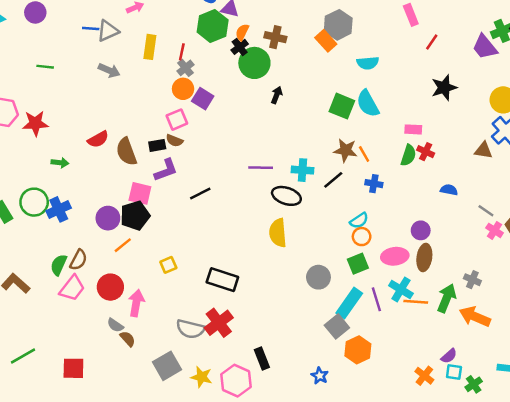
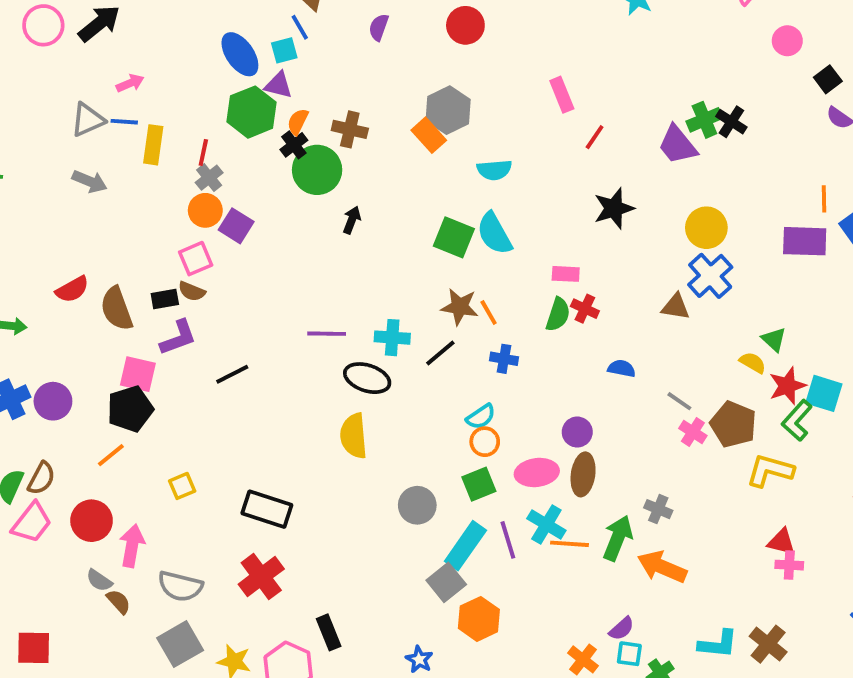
blue line: (91, 28) -> (124, 122), moved
purple circle: (108, 218) -> (53, 401), moved
gray semicircle: (190, 329) -> (180, 586), moved

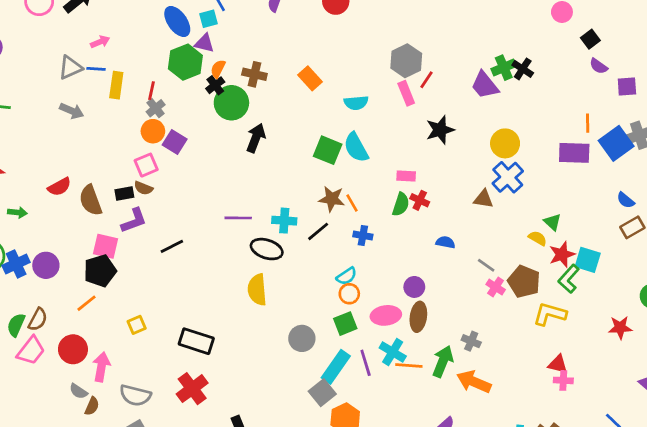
pink rectangle: (562, 95) -> (406, 93), moved
gray hexagon: (448, 110) -> (406, 61), moved
black arrow: (352, 220) -> (256, 138), size x1.5
brown semicircle: (119, 602) -> (92, 406), turned 66

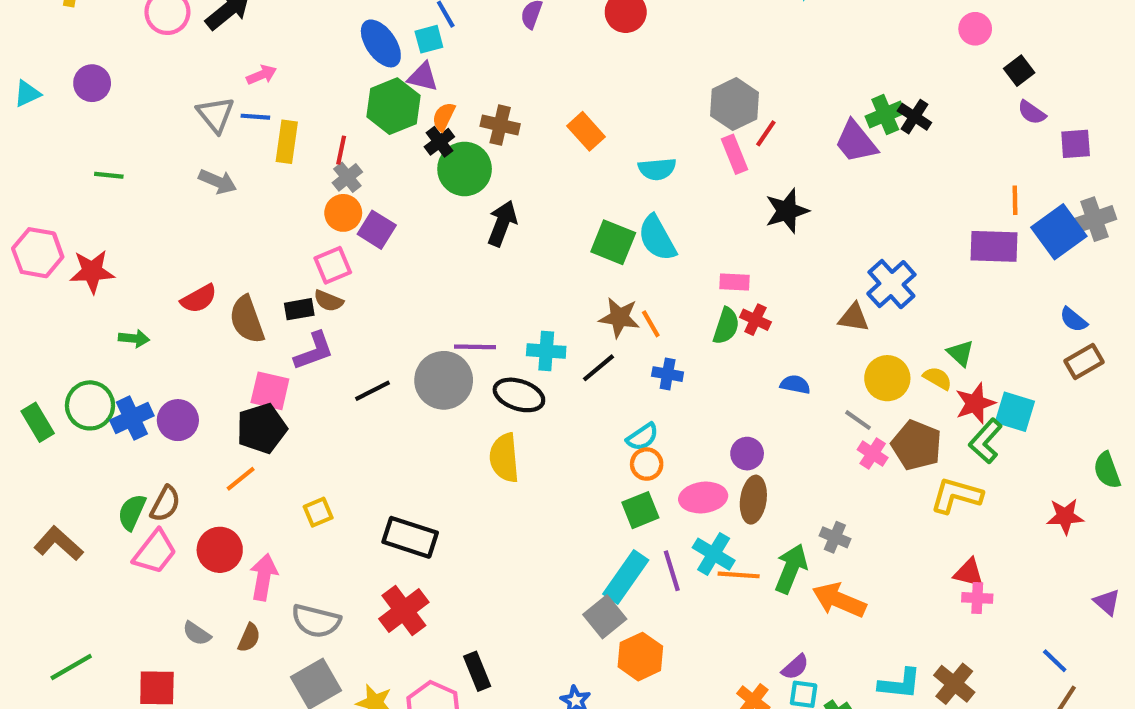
gray triangle: (70, 68) -> (216, 115), turned -45
yellow circle: (505, 143) -> (887, 378), moved
gray circle: (302, 338) -> (444, 380), moved, size x1.4
gray semicircle: (78, 391) -> (197, 634), moved

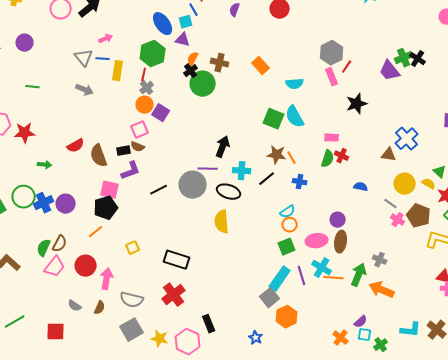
green hexagon: (393, 106) -> (153, 54), moved
black arrow: (502, 223) -> (223, 147), moved

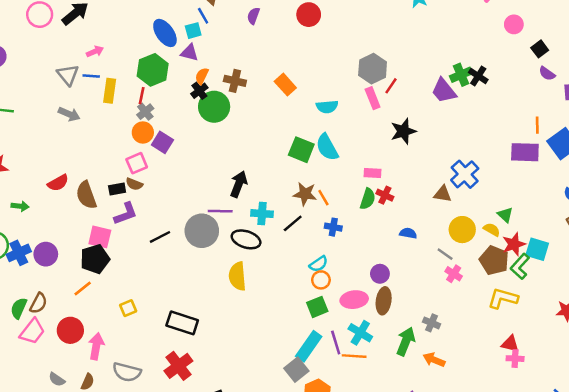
brown pentagon: (419, 216) -> (494, 260), moved
orange line: (334, 278) -> (354, 356), moved
orange arrow: (382, 290) -> (434, 360), size x0.7

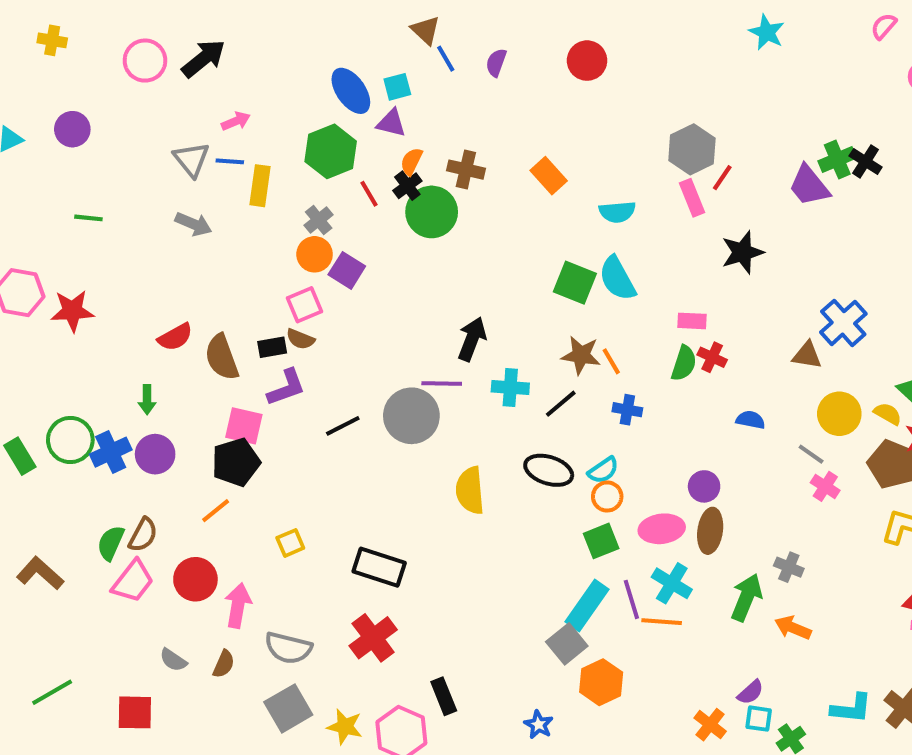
blue line: (203, 16) -> (446, 59), moved
red line: (142, 96) -> (369, 194), moved, turned -42
green arrow: (20, 206) -> (147, 400), moved, turned 84
black ellipse: (246, 239) -> (549, 470), moved

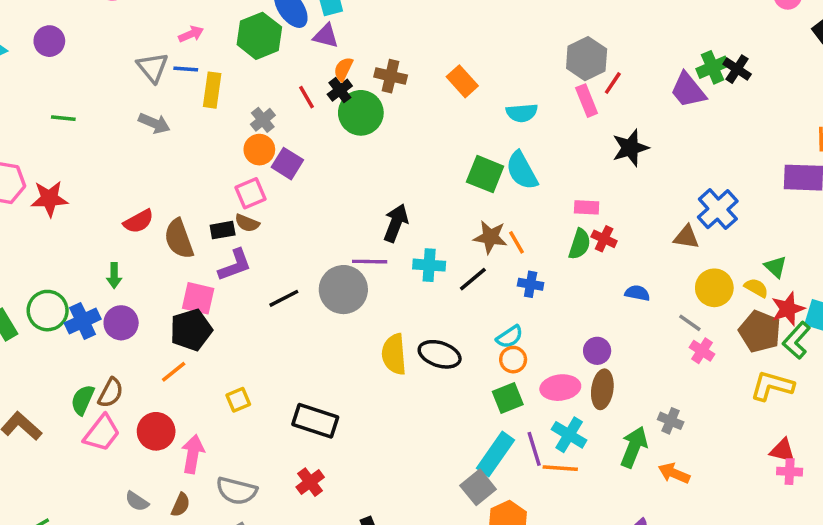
green hexagon: (331, 151) -> (259, 36), moved
black ellipse: (549, 470) -> (440, 354), moved
red cross: (373, 638) -> (310, 482), size x0.7

